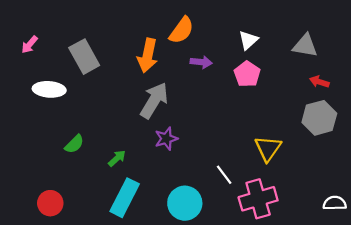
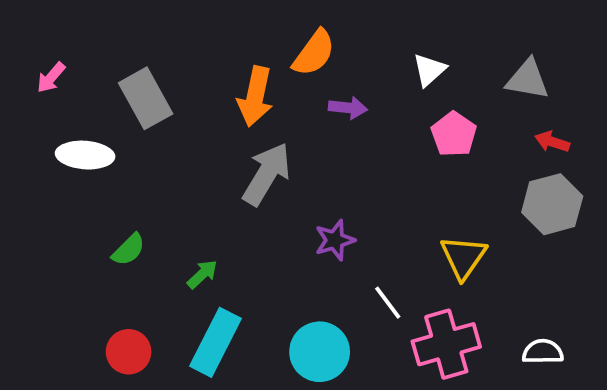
pink pentagon: (247, 74) -> (454, 134), moved
purple star: (166, 139) -> (335, 240), moved
red circle: (50, 203) -> (129, 352), moved
white semicircle: (335, 203) -> (543, 352), moved

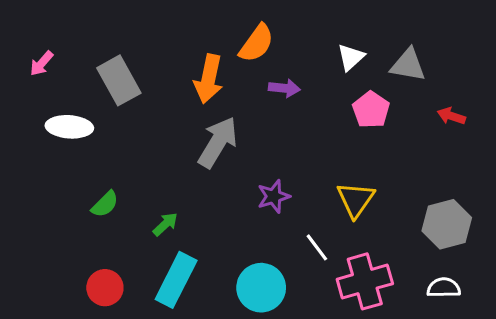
gray triangle: (528, 79) -> (408, 65), moved
gray hexagon: (552, 204) -> (447, 224), moved
yellow triangle: (463, 257) -> (355, 200), moved

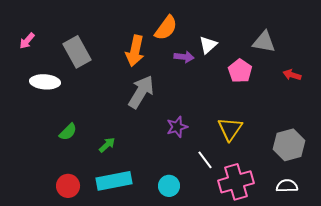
white triangle: (351, 57) -> (208, 45), moved
cyan rectangle: (176, 280) -> (114, 181), turned 52
cyan circle: (261, 288) -> (169, 186), size x0.7

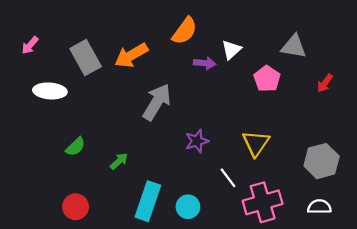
orange arrow: (135, 51) -> (131, 55), moved, turned 48
red arrow: (292, 75) -> (325, 83), turned -72
cyan rectangle: (114, 181) -> (148, 201), moved, turned -60

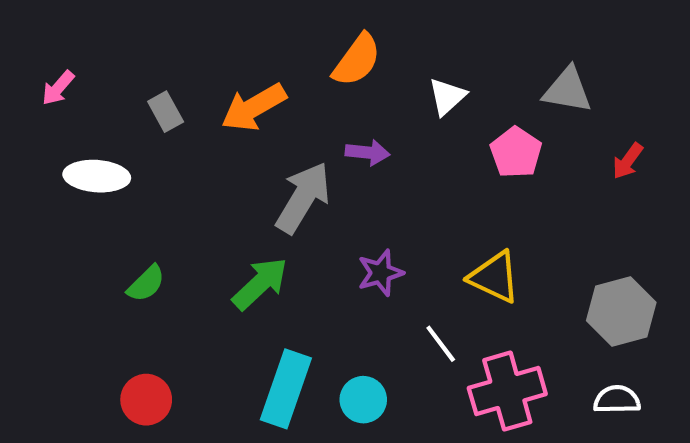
gray rectangle: (86, 58) -> (166, 112), size x0.6
purple arrow: (205, 63) -> (368, 152), moved
yellow triangle: (256, 143) -> (494, 277), turned -40
green arrow: (119, 161) -> (260, 284), moved, size x1.6

